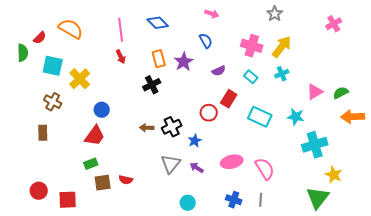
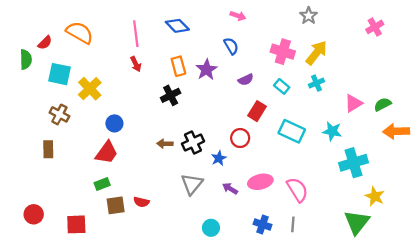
red circle: (209, 113) -> (240, 138), moved
purple arrow: (197, 168) -> (230, 189), moved
red circle: (39, 191) -> (34, 214), moved

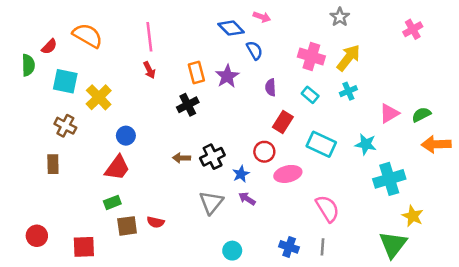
blue diamond: (177, 26) -> (231, 28), moved
purple semicircle: (246, 80) -> (271, 87), turned 112
pink ellipse: (260, 182) -> (288, 174), moved
purple arrow: (230, 189) -> (247, 199), moved

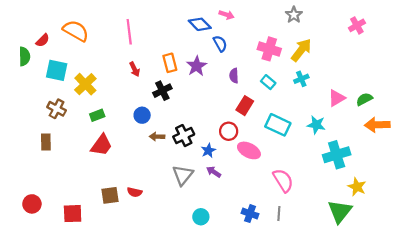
red arrow: (149, 70) -> (135, 69), moved
blue circle: (126, 136) -> (142, 115), moved
pink ellipse: (288, 174) -> (249, 150), turned 40
green rectangle: (112, 202) -> (97, 115), moved

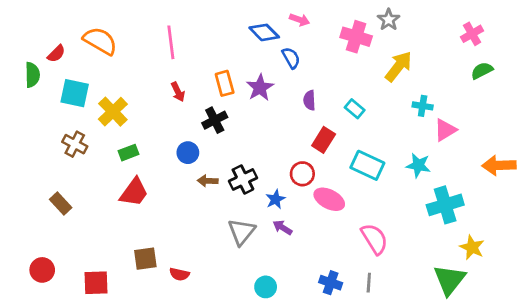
pink cross: (269, 49) -> (356, 37), moved
cyan cross: (301, 79) -> (423, 106), moved, turned 32
green semicircle: (364, 99) -> (482, 71), moved
brown rectangle: (46, 142) -> (61, 204), moved, turned -42
red semicircle: (135, 192) -> (179, 274), moved

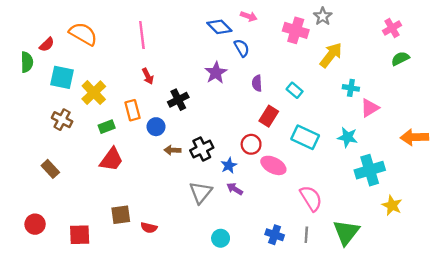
orange rectangle: (225, 83) -> (132, 110), moved
green triangle: (449, 280) -> (346, 232), moved

